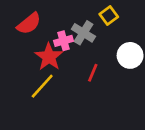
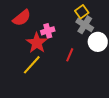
gray cross: (83, 33) -> (85, 25), moved

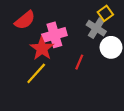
yellow square: (82, 12) -> (105, 13), moved
pink cross: (48, 31) -> (54, 35), size x1.5

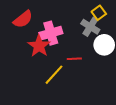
red line: (79, 62) -> (74, 59), turned 64
yellow line: (36, 73) -> (54, 75), moved

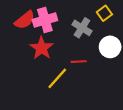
gray cross: (90, 27) -> (82, 28), moved
pink cross: (51, 33) -> (45, 20), moved

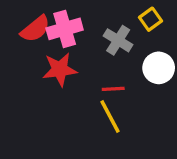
red star: (42, 48) -> (60, 69), turned 30
yellow line: (57, 78) -> (110, 117), moved, turned -70

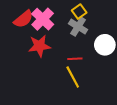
yellow square: (151, 19) -> (79, 12), moved
pink cross: (65, 29) -> (43, 19), turned -30

